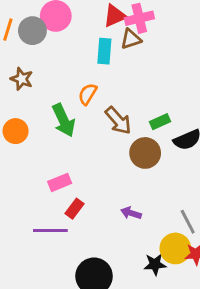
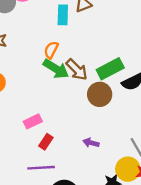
green arrow: (64, 120) -> (56, 69), moved, turned -30
green rectangle: (160, 122) -> (110, 69), size x1.6
purple line: (50, 231) -> (41, 168), moved

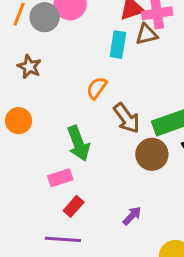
green arrow: (56, 69) -> (78, 143), moved, turned 30
purple arrow: (91, 143) -> (132, 216), turned 112

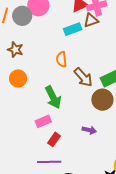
cyan rectangle: (118, 45) -> (73, 29), turned 66
orange semicircle: (97, 88) -> (61, 59), turned -35
orange circle: (19, 121) -> (18, 78), moved
purple arrow: (132, 216) -> (89, 130), moved, turned 64

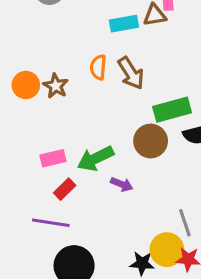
brown star: (15, 50) -> (56, 86), moved
brown arrow: (83, 77) -> (131, 73), moved
green arrow: (53, 97) -> (95, 159), moved, turned 80

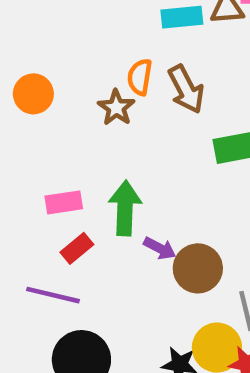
brown star: (56, 86) -> (116, 108), moved
brown circle: (151, 141) -> (198, 268), moved
green arrow: (95, 159) -> (125, 208), turned 114

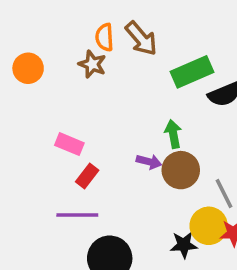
pink rectangle: (64, 202) -> (69, 144), turned 44
green arrow: (125, 208) -> (173, 134), moved, size x0.7

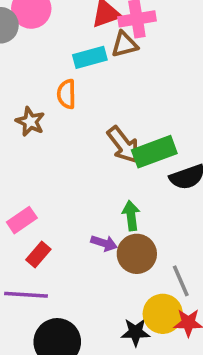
orange semicircle: (105, 37) -> (66, 94), moved
brown arrow: (141, 38) -> (123, 145), moved
brown star: (92, 64) -> (30, 122), moved
pink rectangle: (69, 144) -> (22, 220), turned -60

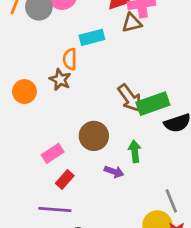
cyan rectangle: (90, 57) -> (92, 37), moved
orange semicircle: (66, 94) -> (70, 59), moved
brown circle: (137, 254) -> (94, 136), moved

